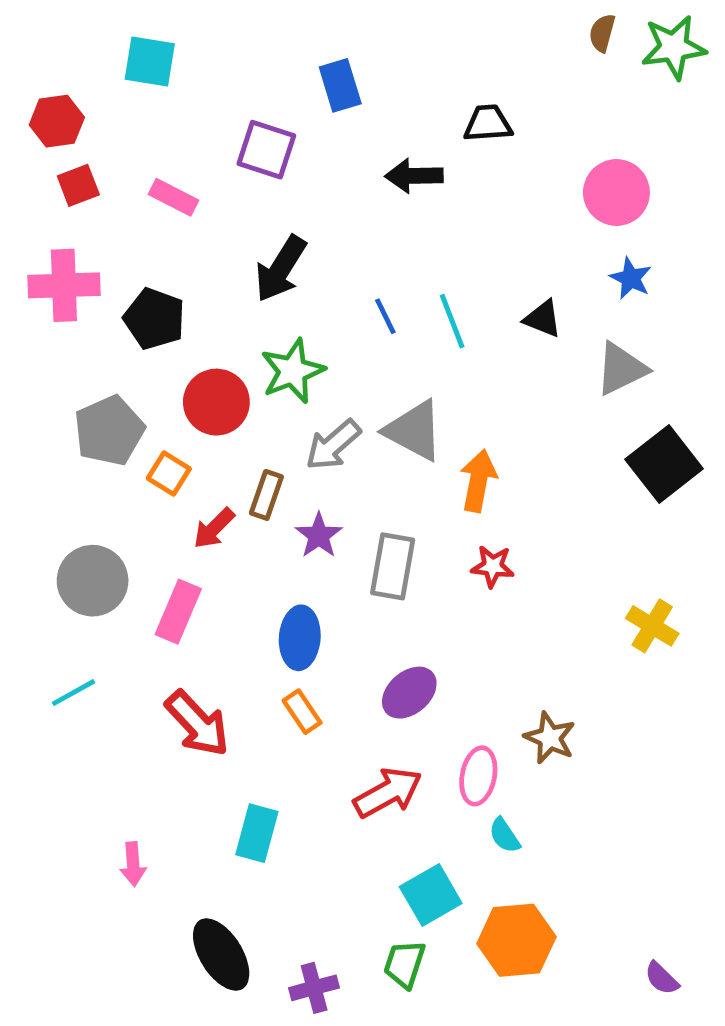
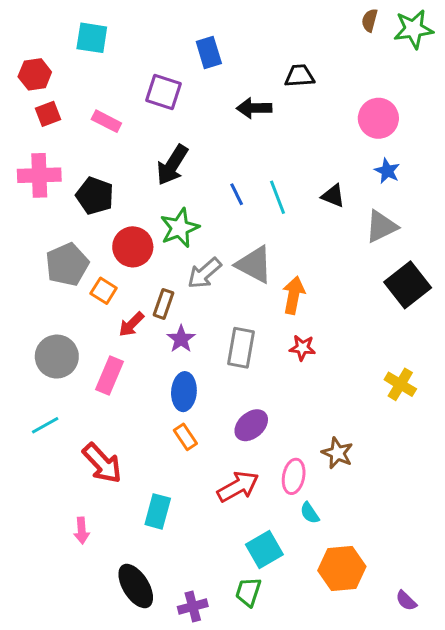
purple star: (319, 535) -> (181, 339), moved
red arrow: (197, 724) -> (102, 463), moved
orange hexagon: (516, 940) -> (342, 568), moved

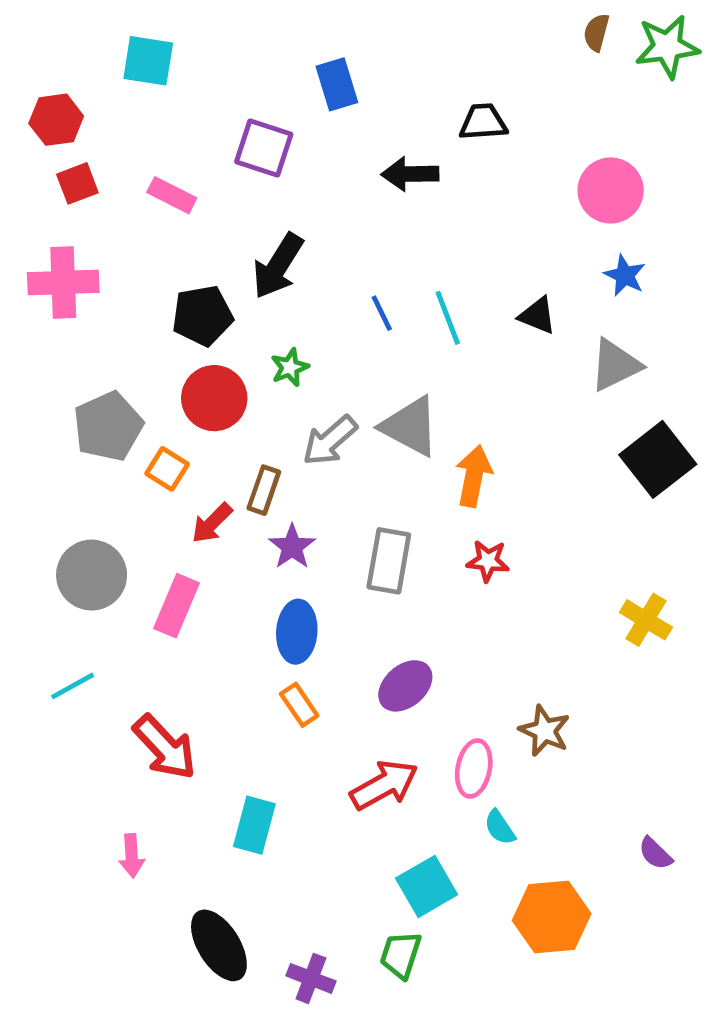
black pentagon: (95, 196) -> (202, 316), moved, turned -30
green star: (180, 228) -> (290, 367), size x0.6
purple semicircle: (406, 601) -> (655, 853), moved
purple cross: (193, 606) -> (311, 978), turned 36

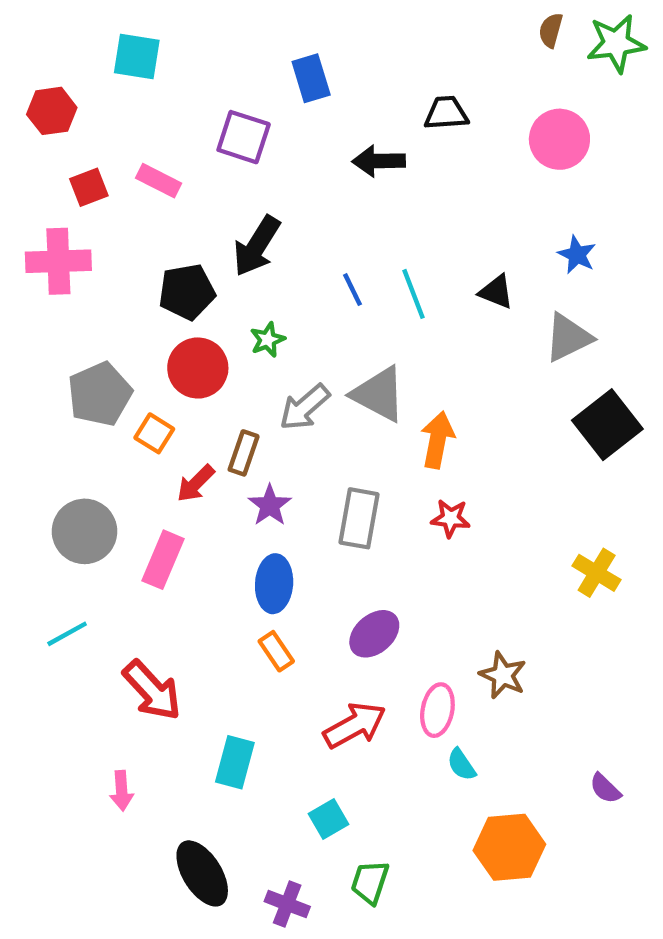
red square: (77, 183) -> (89, 187), moved
pink circle: (611, 190) -> (559, 139), moved
cyan square: (427, 886) -> (329, 819), moved, size x0.7

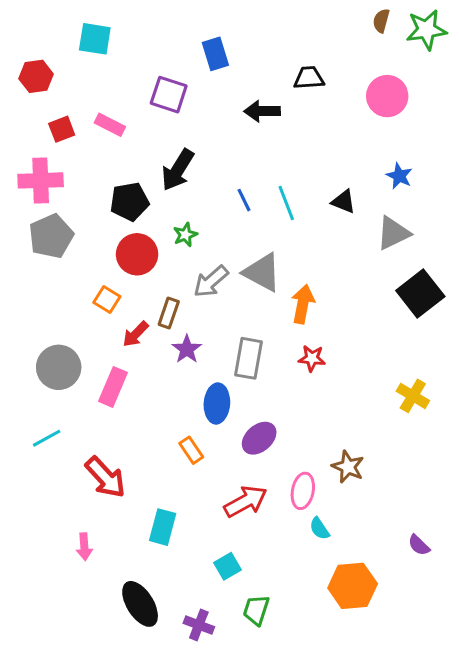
gray pentagon: (100, 394) -> (51, 236), moved
blue ellipse: (274, 584) -> (217, 403), moved

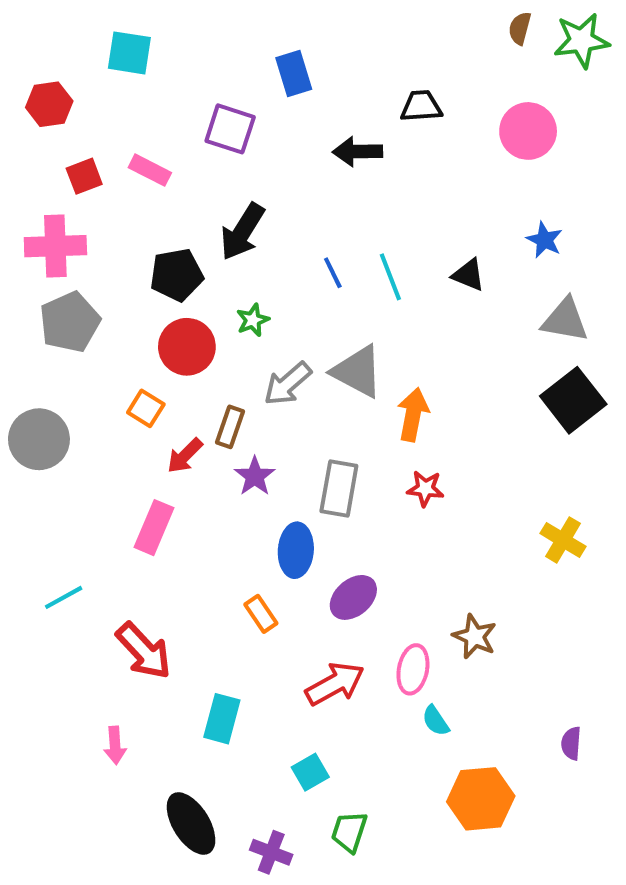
gray triangle: (393, 233) -> (565, 320), moved, turned 36
gray circle: (59, 367) -> (39, 439), moved
purple semicircle: (419, 545) -> (571, 743), turned 50

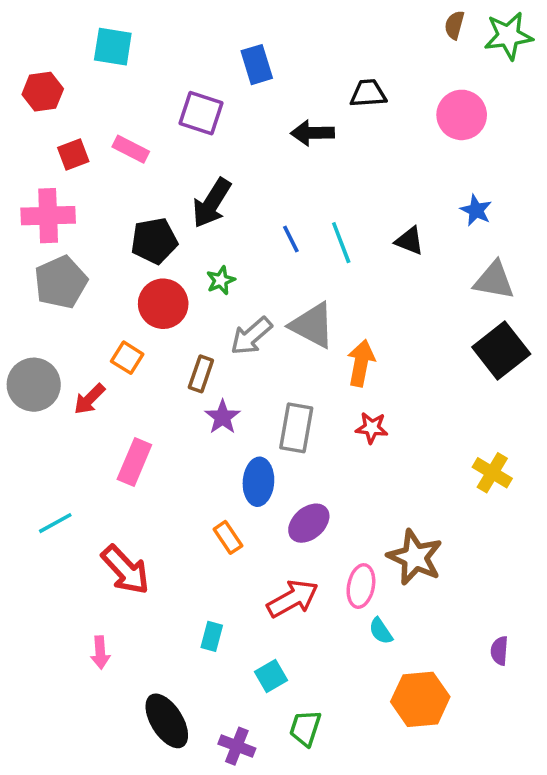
red arrow: (185, 456) -> (89, 399), moved
brown star: (475, 637) -> (415, 557), size x1.4
cyan rectangle: (222, 719) -> (212, 636), moved, size x0.7

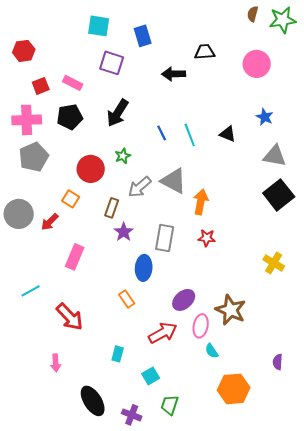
cyan square: (113, 47) -> (99, 26), moved
black pentagon: (154, 241) -> (70, 117), moved
purple ellipse: (309, 523) -> (184, 300), moved

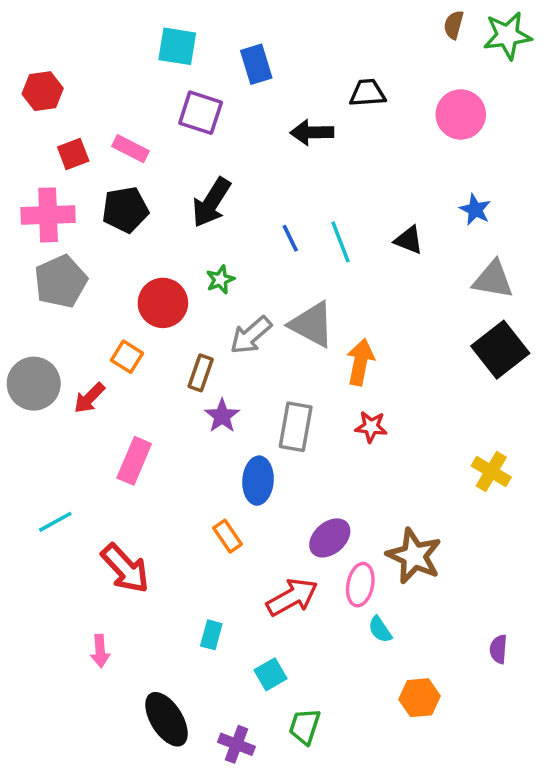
orange hexagon: (234, 389) -> (419, 698), size x0.7

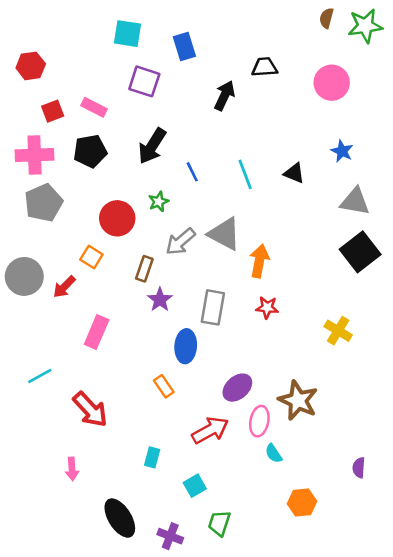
black arrow: (312, 132) -> (224, 96), turned 116
blue line: (290, 238) -> (192, 172), moved
yellow cross: (491, 472) -> (338, 331), moved

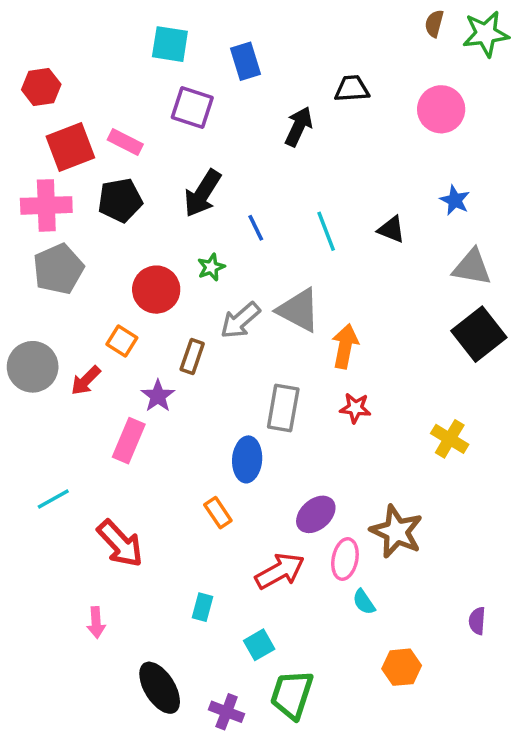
red square: (53, 111) -> (70, 147), size x1.6
purple star: (160, 300) -> (158, 396), moved
green trapezoid: (219, 523) -> (292, 695), size x1.4

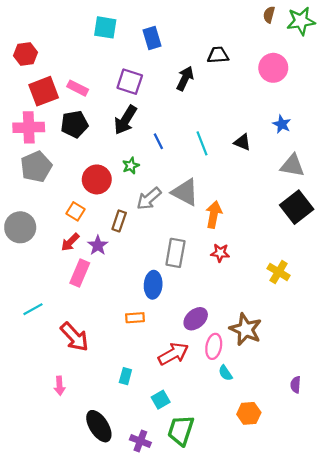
purple square: (192, 108) -> (130, 82), moved
red arrow: (86, 381) -> (70, 242), moved
orange rectangle: (218, 513) -> (135, 318), turned -60

